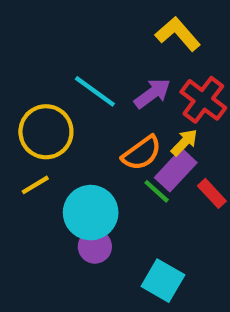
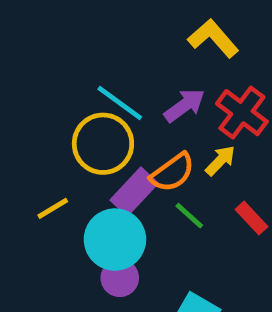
yellow circle: (46, 132) -> (103, 144), moved
purple rectangle: (176, 170) -> (134, 192), moved

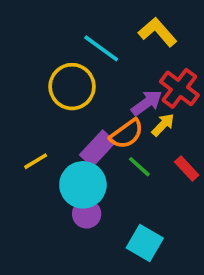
cyan line: (120, 103) -> (101, 48), moved
purple arrow: (184, 105) -> (147, 103), moved
yellow circle: (103, 144) -> (72, 87), moved

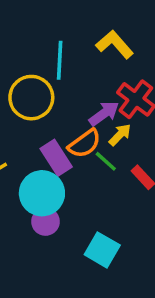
cyan line: (101, 48) -> (60, 60), turned 57
purple rectangle: (98, 148) -> (56, 158), turned -76
green line: (139, 167) -> (106, 161), moved

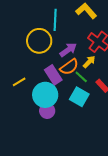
purple arrow: (104, 113) -> (68, 50), moved
cyan square: (102, 250) -> (79, 97), moved

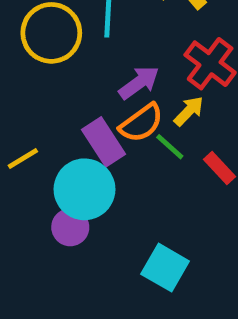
yellow circle: (39, 41) -> (51, 33), moved
cyan square: (79, 97) -> (165, 268), moved
purple circle: (47, 111) -> (70, 227), moved

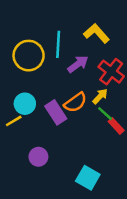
purple arrow: (139, 83) -> (78, 64), moved
green line: (170, 147) -> (105, 114), moved
cyan circle: (84, 189) -> (25, 104), moved, size x0.7

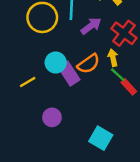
yellow arrow: (100, 96) -> (113, 58), turned -56
cyan circle: (25, 104) -> (56, 63), moved

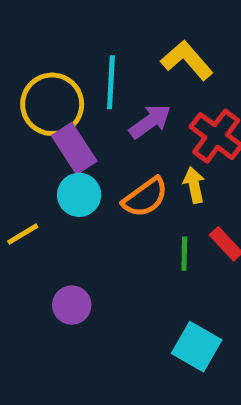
purple rectangle: (69, 73) -> (74, 148), moved
green line: (118, 75) -> (184, 254), moved, turned 49
cyan square: (101, 138) -> (197, 347), moved

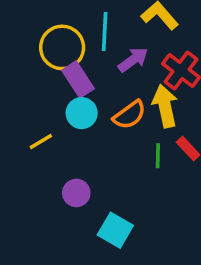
yellow arrow: (194, 185) -> (165, 106), size x1.6
cyan square: (197, 347) -> (115, 230), moved

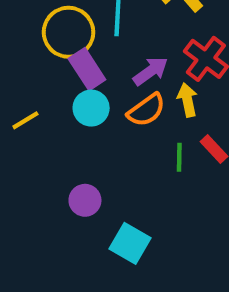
purple arrow: (133, 60) -> (151, 71), moved
yellow arrow: (165, 106) -> (187, 100), size x0.7
yellow line: (41, 141) -> (25, 120), moved

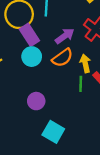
yellow arrow: (187, 100) -> (85, 63), moved
purple circle: (85, 200) -> (36, 101), moved

